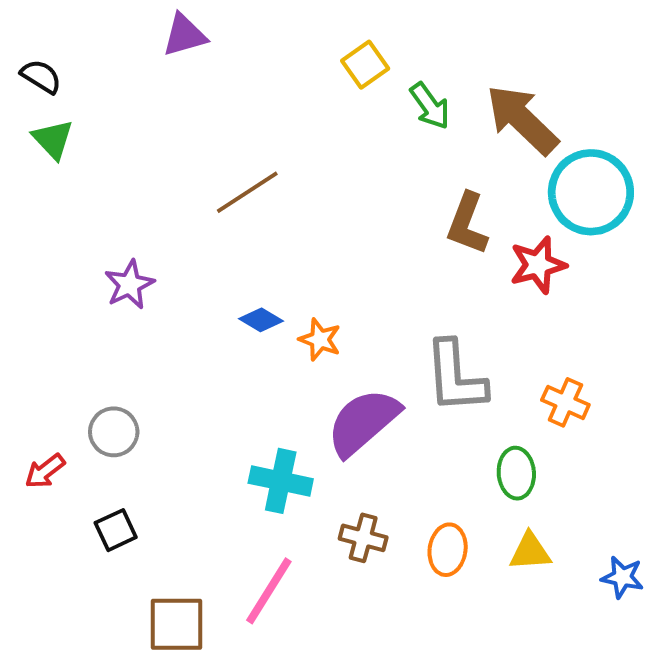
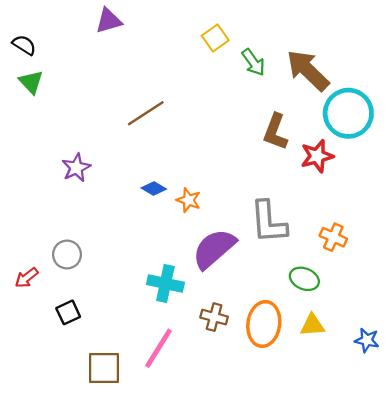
green ellipse: (516, 473) -> (304, 279), turned -64
orange ellipse: (448, 550) -> (264, 324), size x1.5

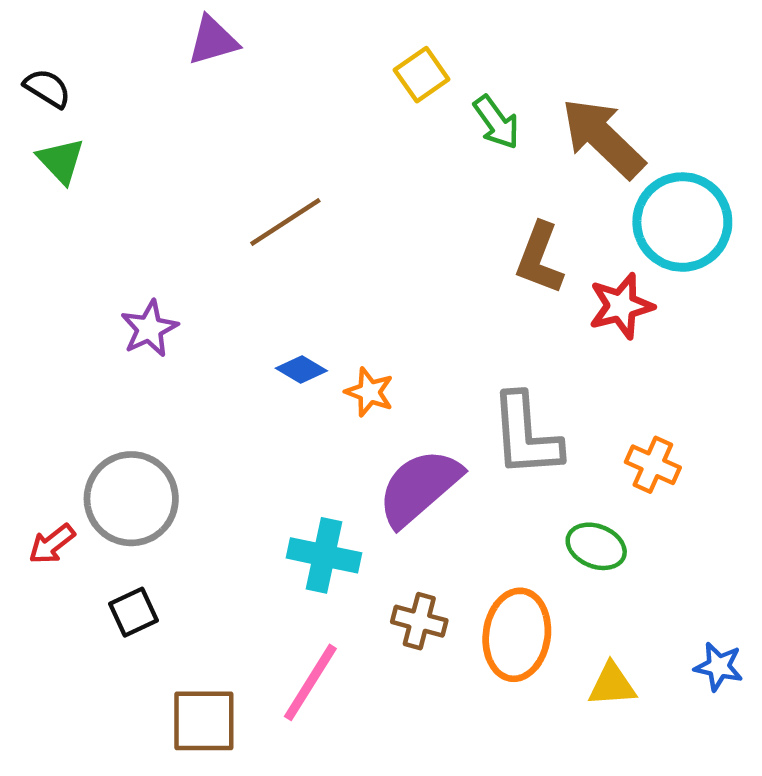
gray circle: (67, 255) -> (131, 499), size x1.6
yellow triangle: (312, 325) -> (612, 685), moved

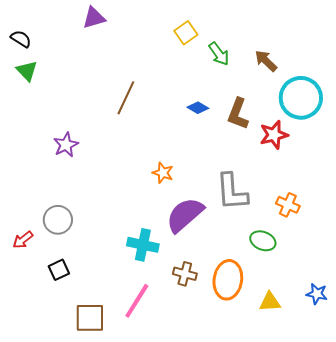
brown arrow: (603, 138) -> (266, 61), size x0.6
brown line: (285, 222) -> (126, 98), turned -32
blue diamond: (301, 369) -> (198, 108), moved
gray circle: (131, 499) -> (58, 220), size x0.7

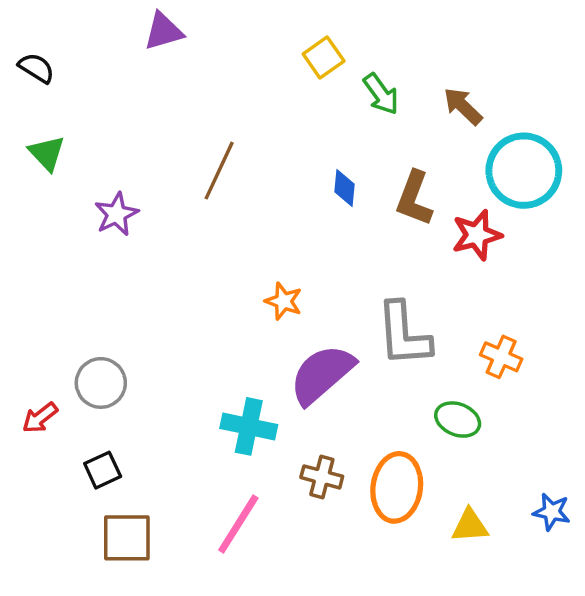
green triangle: (27, 71) -> (47, 153), moved
blue diamond: (198, 108) -> (344, 188), turned 65
purple star: (66, 145) -> (116, 214), moved
brown square: (90, 318) -> (127, 538), moved

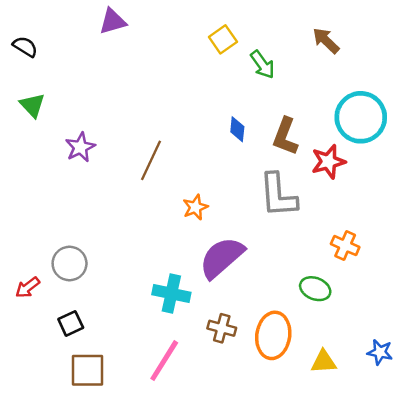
brown arrow: (463, 106) -> (326, 41), moved
brown line: (219, 171) -> (151, 160), moved
orange star: (284, 301) -> (195, 207), turned 30
gray L-shape: (404, 334) -> (278, 195), moved

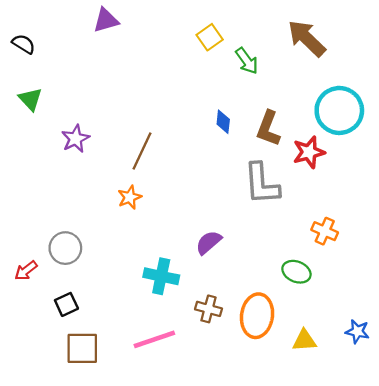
brown arrow: (326, 41) -> (307, 38), size x1.5
orange star: (195, 207) -> (130, 197), moved
purple semicircle: (222, 258) -> (209, 242), size x0.6
pink line: (164, 361) -> (154, 339), turned 39

